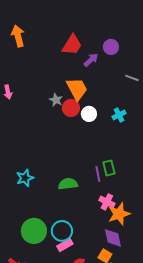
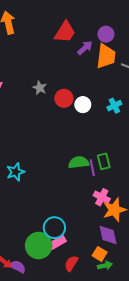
orange trapezoid: (77, 89) -> (106, 56), moved, turned 35
gray star: (56, 100) -> (40, 88), moved
green semicircle: (68, 184) -> (79, 162), moved
green circle: (34, 231) -> (39, 246), moved

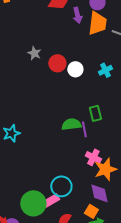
purple arrow: (85, 48) -> (77, 15), turned 119
green rectangle: (104, 161) -> (95, 113), moved
cyan circle: (54, 228) -> (61, 186), moved

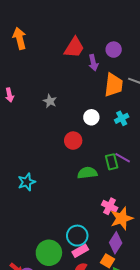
orange trapezoid: (97, 23) -> (114, 85), moved
red circle: (57, 63) -> (73, 141), moved
purple line: (84, 129) -> (123, 158), moved, turned -49
purple diamond: (99, 193) -> (116, 243), turned 45
pink rectangle: (51, 200) -> (80, 251), moved

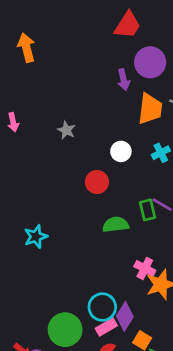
red trapezoid: (74, 48) -> (128, 25), moved
purple circle: (114, 50) -> (150, 62), size x1.5
purple diamond: (116, 243) -> (125, 316), moved

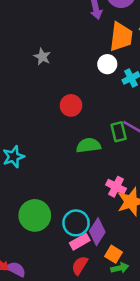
white circle: (121, 151) -> (107, 64), moved
green circle: (65, 330) -> (35, 215), moved

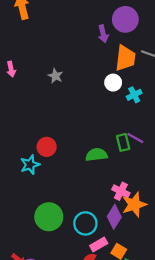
red circle: (71, 105) -> (47, 147), moved
purple diamond: (97, 232) -> (114, 217), moved
pink rectangle: (80, 242) -> (99, 244), moved

